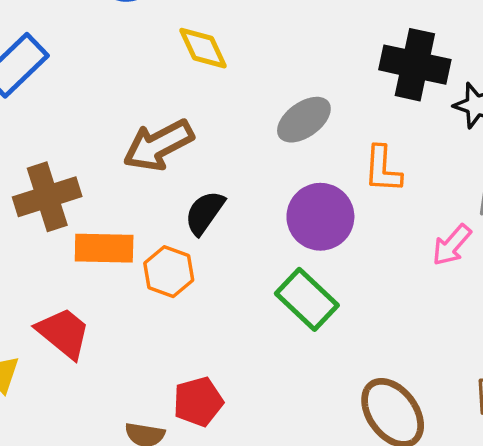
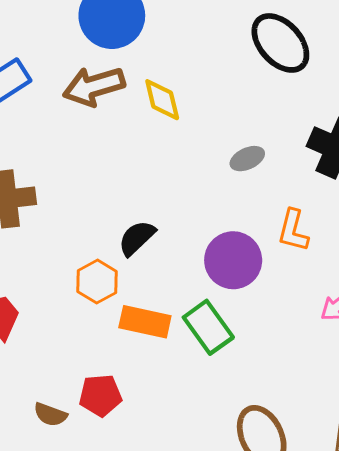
gray ellipse: (304, 120) -> (247, 159), moved, size x0.7
brown arrow: (158, 145) -> (94, 86), moved
orange rectangle: (104, 248) -> (145, 322), moved

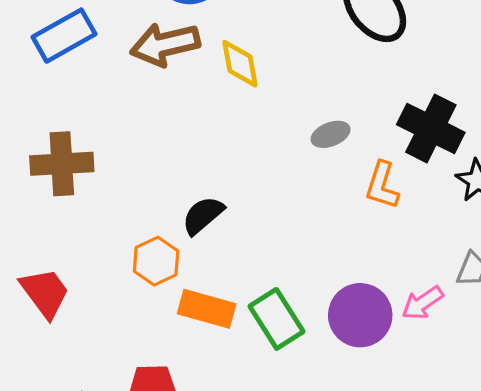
orange L-shape: (293, 231) -> (382, 185), moved
purple circle: (233, 260) -> (360, 315), moved

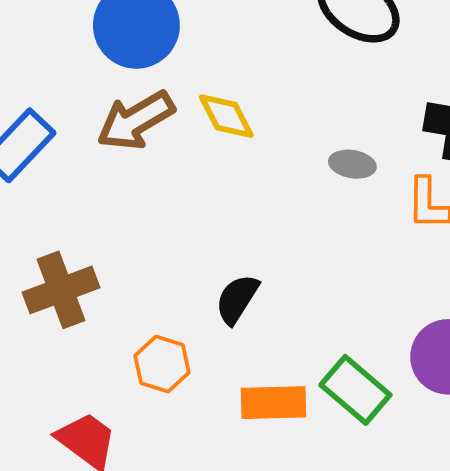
gray ellipse: (331, 134) -> (352, 164), turned 48
orange hexagon: (156, 261) -> (162, 364), moved

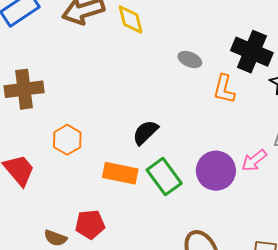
black semicircle: (237, 299) -> (145, 132), moved

